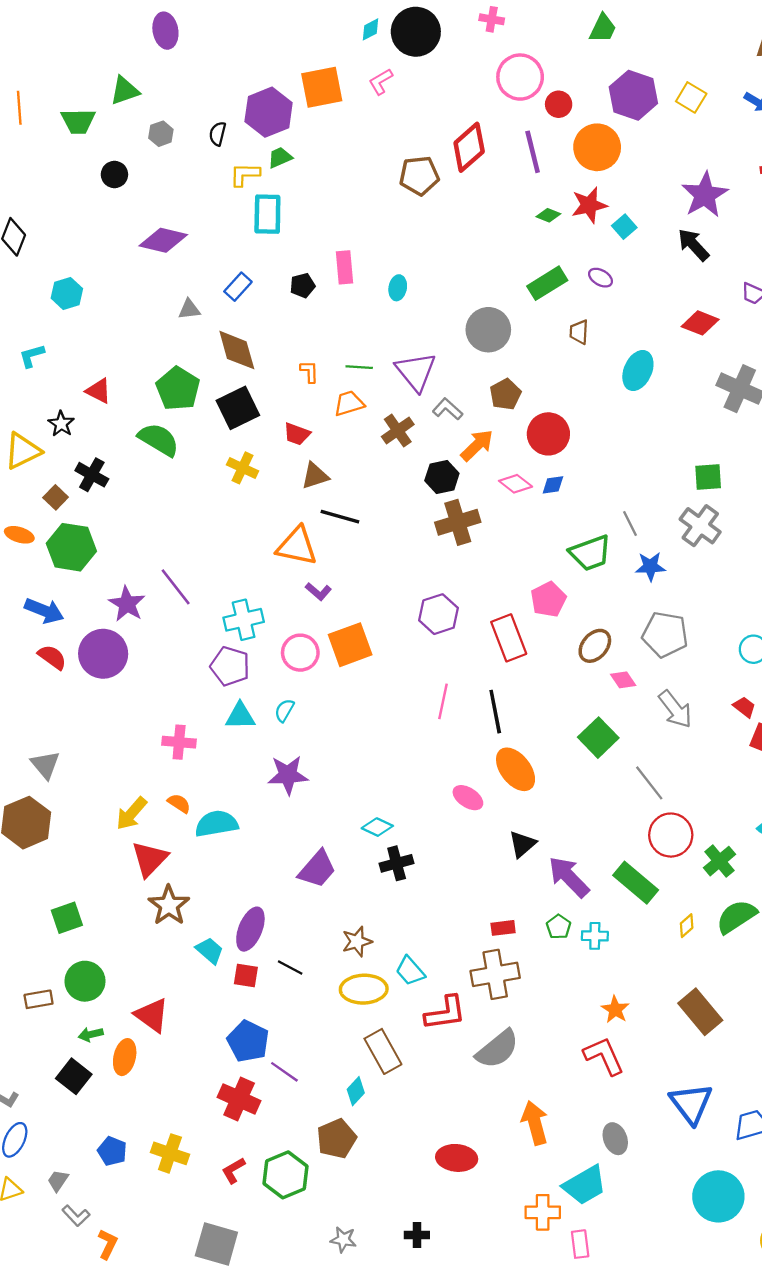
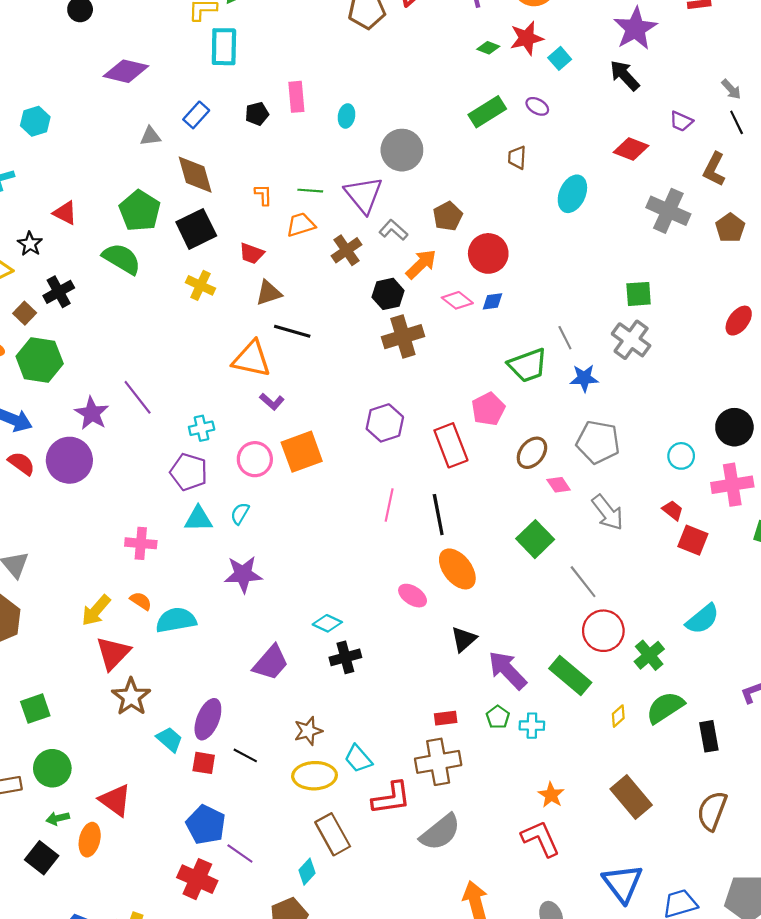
gray circle: (488, 330) -> (402, 150), moved
black cross: (92, 475) -> (59, 292), turned 32
cyan cross: (244, 620) -> (202, 428), size x0.7

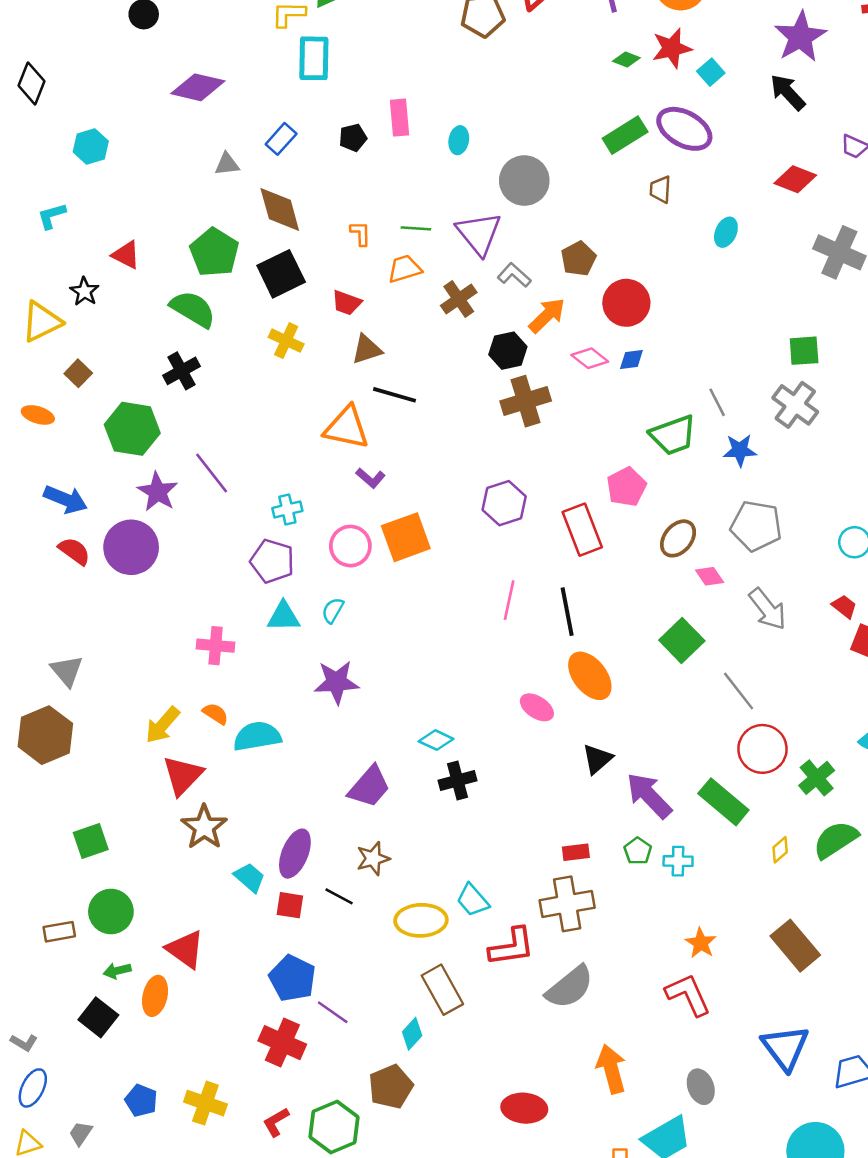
purple ellipse: (537, 106) -> (684, 129), size x2.0
cyan ellipse: (572, 194) -> (726, 232), size x0.7
black cross: (59, 292) -> (181, 371), moved
green hexagon: (40, 360) -> (132, 429), moved
brown star: (308, 731) -> (373, 859), moved

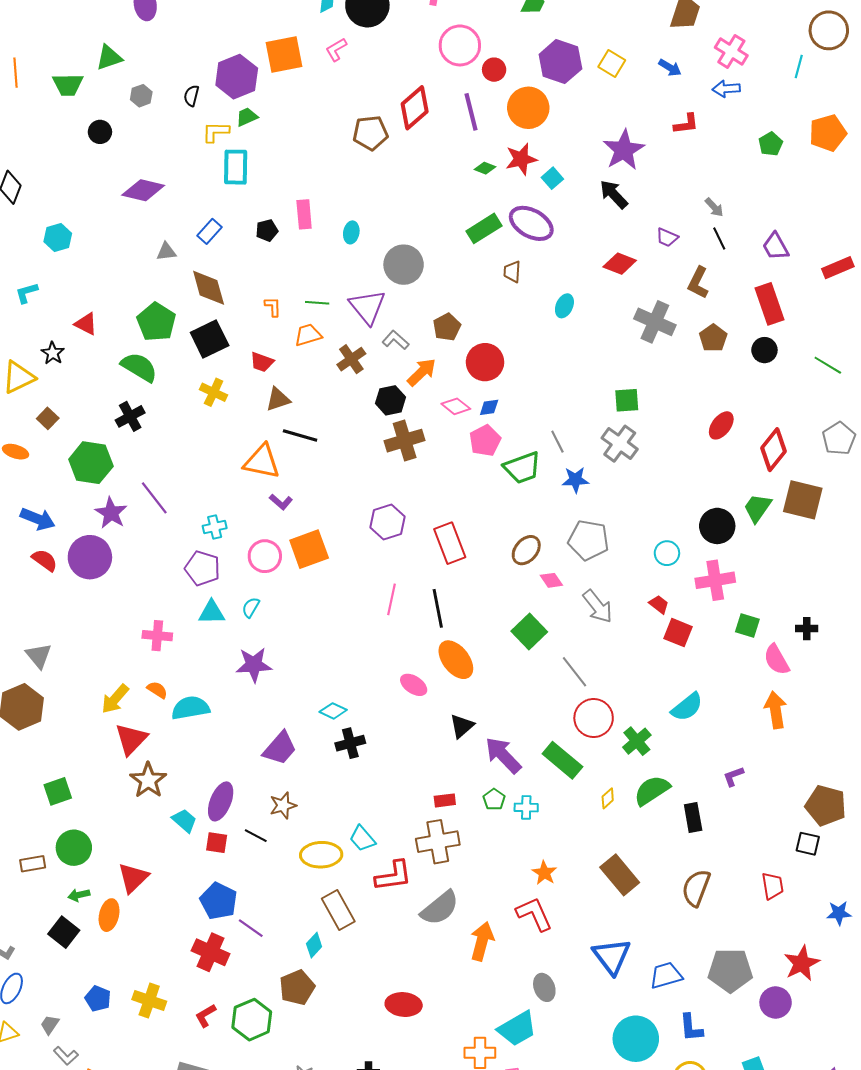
pink pentagon: (626, 487) -> (485, 441), moved
red triangle: (185, 949) -> (133, 878), turned 40
orange arrow: (611, 1069) -> (482, 941), moved, turned 30

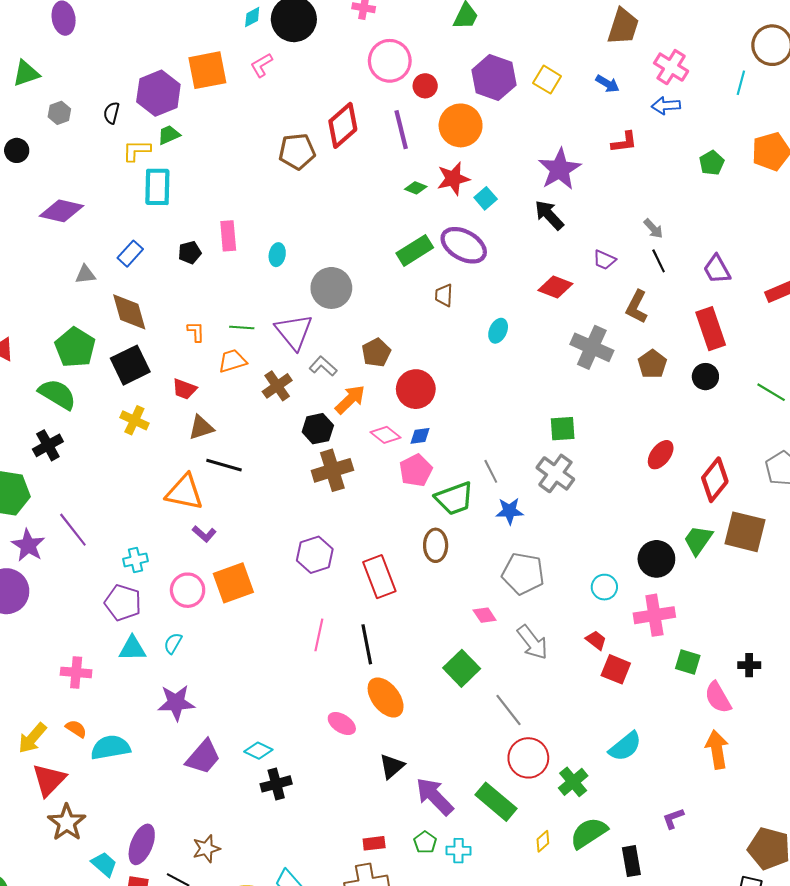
brown ellipse: (526, 550) -> (436, 545), moved, turned -40
purple trapezoid: (280, 748) -> (203, 757), moved

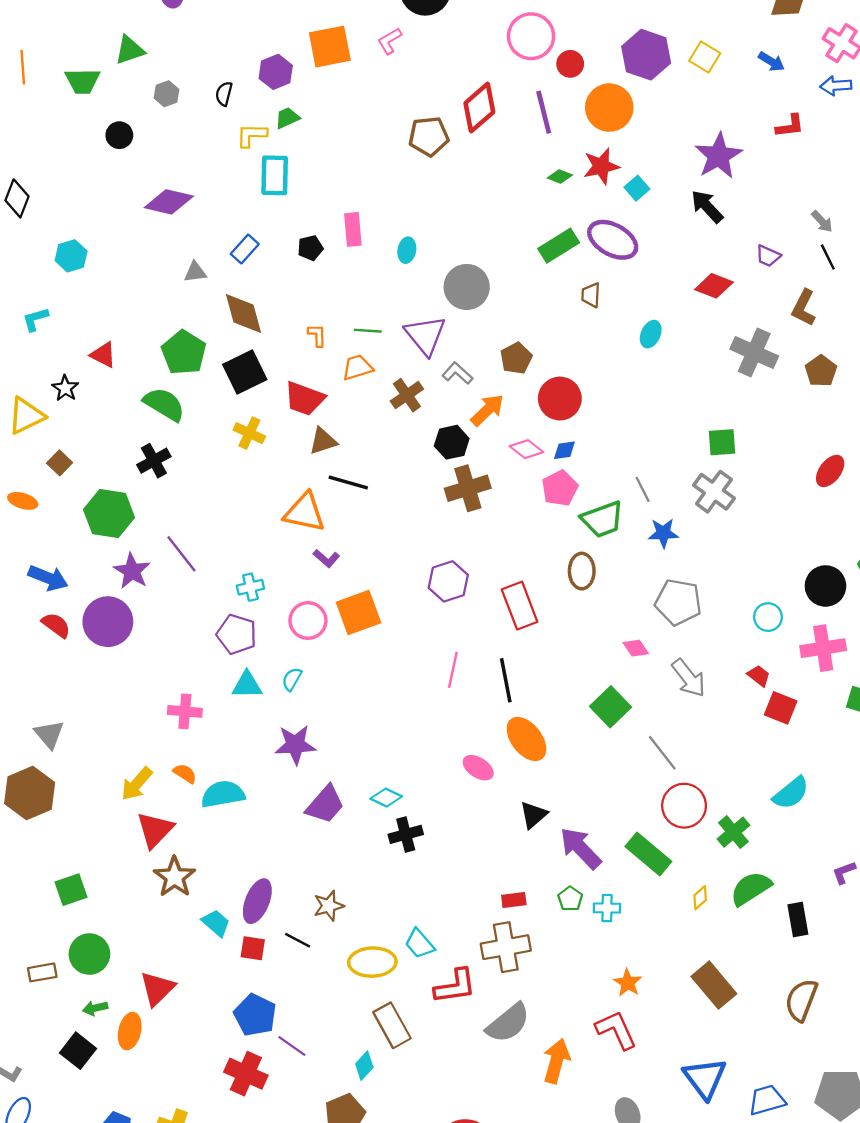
purple hexagon: (158, 93) -> (276, 72), size x0.7
red trapezoid: (184, 389) -> (305, 399), size x1.5

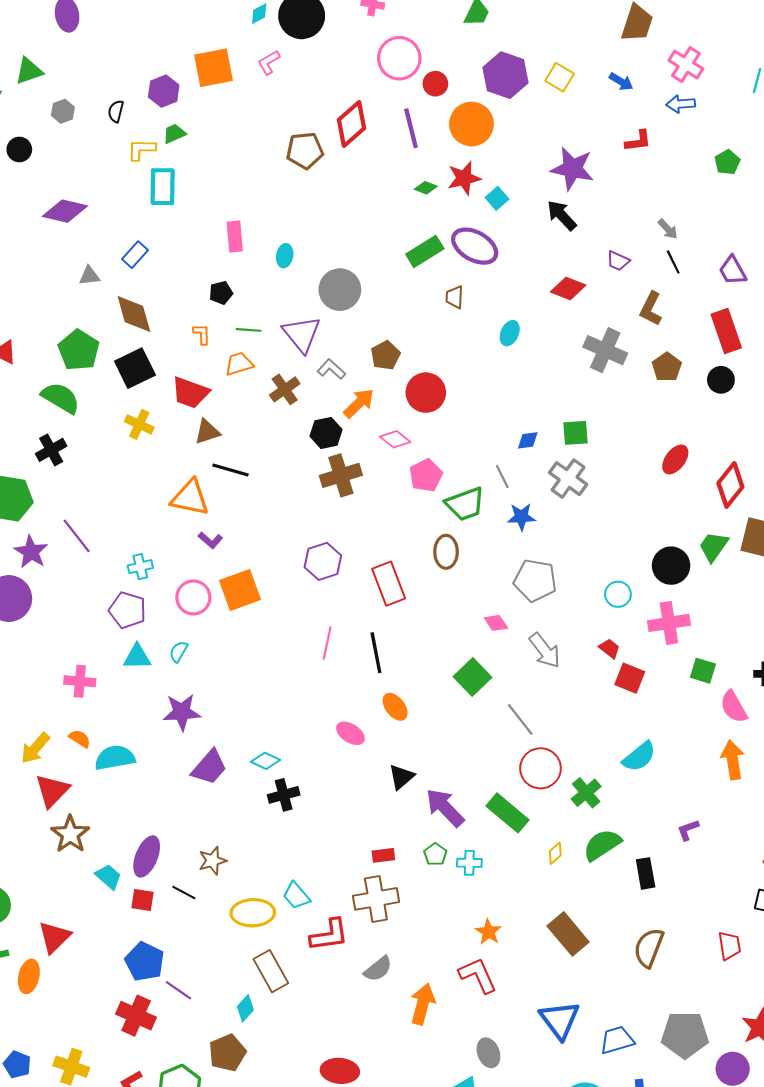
purple star: (719, 156) -> (572, 169), turned -30
black pentagon: (310, 248) -> (221, 293), moved
blue diamond: (564, 450) -> (528, 440), moved
orange ellipse: (526, 739) -> (395, 707), size x0.7
gray semicircle: (508, 1023) -> (378, 969), size x0.7

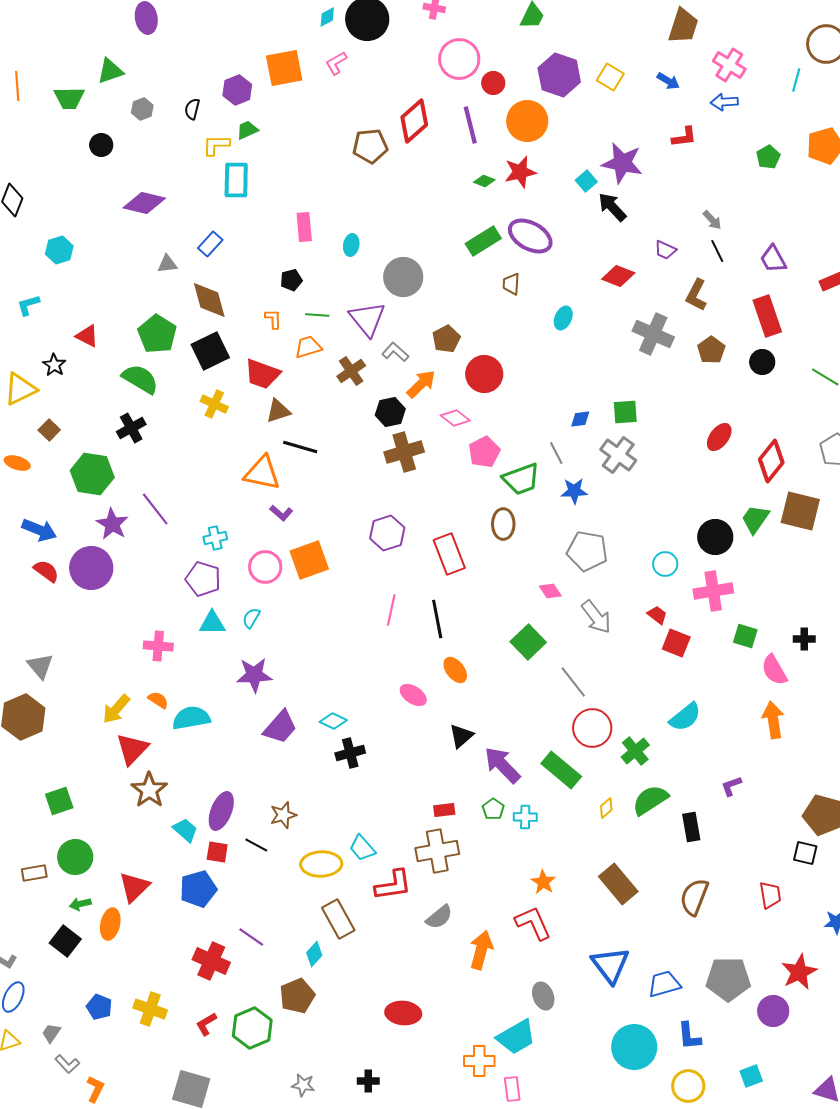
cyan square: (497, 198) -> (586, 181), moved
blue pentagon: (145, 962) -> (198, 889), moved, turned 30

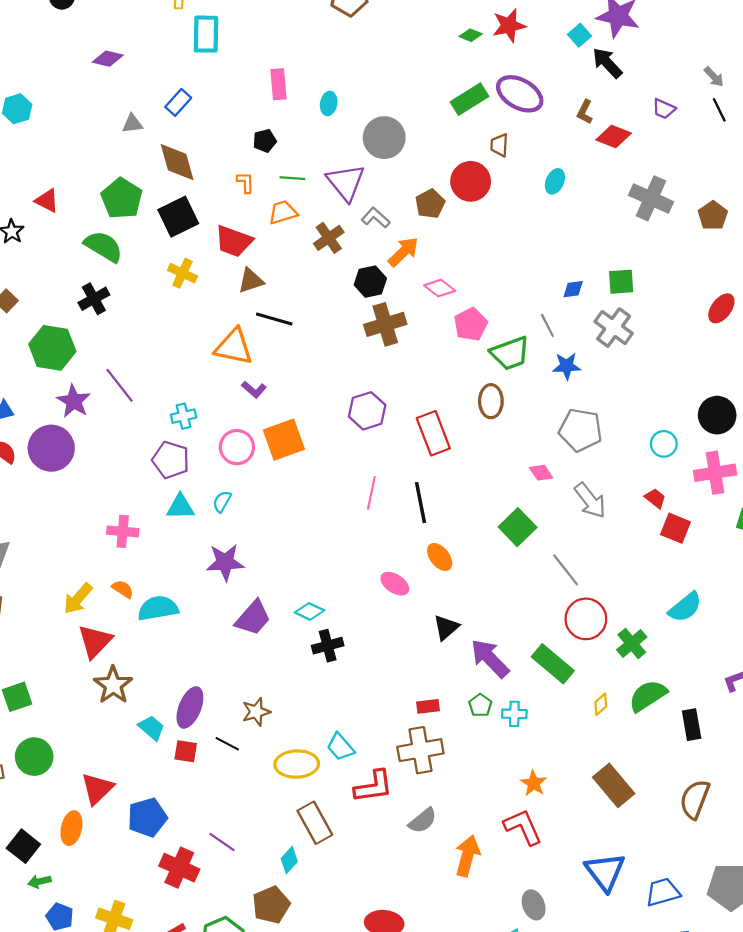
purple diamond: (144, 203) -> (108, 59), size x0.7
brown L-shape: (696, 295) -> (585, 112), moved, size x0.7
red circle: (484, 374) -> (471, 181), moved
blue pentagon: (198, 889) -> (147, 817), moved
green arrow: (80, 904) -> (39, 881), moved

